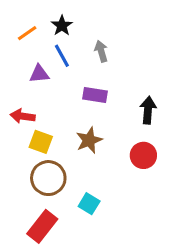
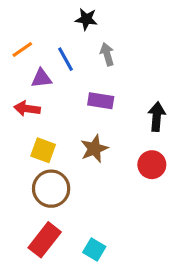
black star: (62, 26) -> (86, 19), moved, turned -30
orange line: (27, 33) -> (22, 49), moved
red arrow: (23, 116) -> (27, 109), moved
cyan square: (89, 204) -> (94, 249), moved

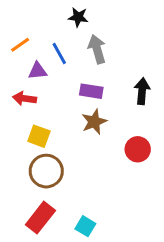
gray arrow: (107, 54) -> (97, 49), size x1.4
black arrow: (157, 117) -> (142, 91), moved
brown star: (94, 149) -> (94, 122), moved

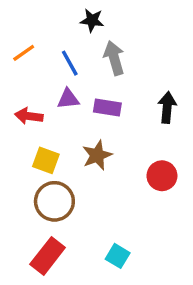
purple triangle: (38, 71) -> (68, 99), moved
brown star: (94, 122) -> (97, 155), moved
cyan square: (85, 226) -> (118, 256), moved

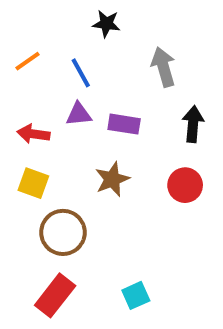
gray arrow: (114, 58) -> (163, 67), moved
yellow square: (46, 160) -> (33, 183), moved
red circle: (162, 176) -> (185, 185), moved
cyan square: (118, 256) -> (136, 295), turned 35

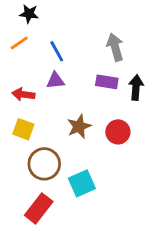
black star: (106, 24) -> (29, 14), moved
purple rectangle: (124, 124) -> (107, 82), moved
red circle: (185, 185) -> (118, 132), moved
cyan square: (136, 295) -> (82, 183), moved, size x1.4

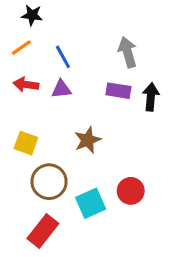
red arrow: (23, 94) -> (26, 85), moved
red circle: (118, 132) -> (131, 191), moved

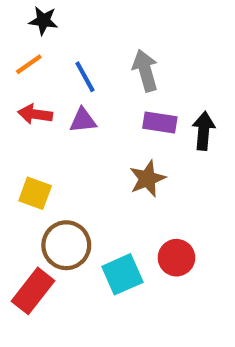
gray arrow: (128, 52) -> (145, 71), moved
brown star: (88, 140) -> (147, 179), moved
red rectangle: (43, 231) -> (33, 291), moved

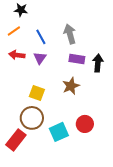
purple triangle: (83, 120) -> (40, 58), turned -48
yellow square: (35, 193) -> (37, 93), moved

